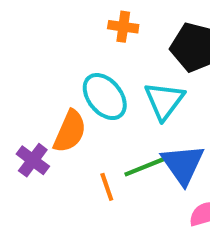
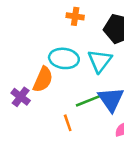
cyan ellipse: (105, 97) -> (64, 58), turned -44
orange line: (107, 187) -> (68, 123), moved

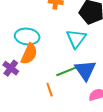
cyan ellipse: (64, 58) -> (27, 37), moved

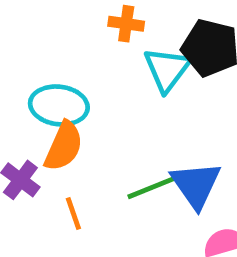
cyan triangle: (76, 39) -> (167, 69), moved
orange line: (50, 90) -> (73, 214), moved

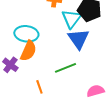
blue triangle: (196, 185) -> (78, 39), moved
orange line: (73, 214) -> (39, 87), moved

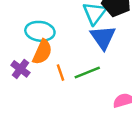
orange line: (39, 87) -> (61, 73), moved

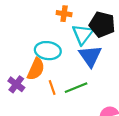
cyan ellipse: (40, 31) -> (48, 51), moved

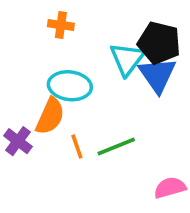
orange cross: (64, 14) -> (61, 25), moved
blue triangle: (90, 56) -> (157, 75), moved

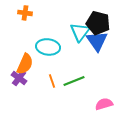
orange cross: (61, 25) -> (25, 13), moved
orange semicircle: (50, 116) -> (25, 64), moved

